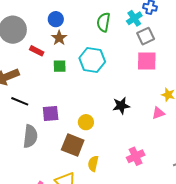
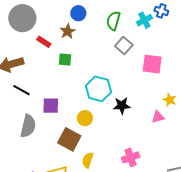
blue circle: (56, 19) -> (78, 13), moved
gray square: (146, 36) -> (124, 45), moved, turned -30
cyan hexagon: (92, 60) -> (99, 89), moved

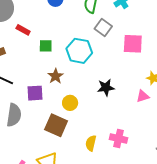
brown star: (68, 31) -> (55, 76), moved
cyan hexagon: (99, 89) -> (79, 51), moved
pink cross: (131, 157) -> (119, 139), turned 36
yellow semicircle: (88, 160) -> (91, 143), moved

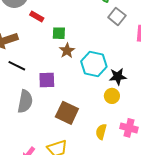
cyan hexagon: (79, 51) -> (94, 64), moved
brown star: (55, 76) -> (67, 51), moved
yellow circle: (70, 103) -> (112, 96), moved

